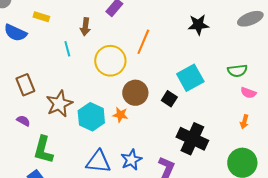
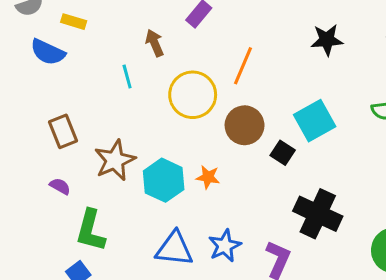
yellow rectangle: (41, 17) -> (74, 22), moved
brown arrow: (85, 27) -> (155, 43), turned 150
brown circle: (135, 93) -> (245, 125), moved

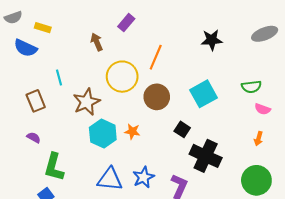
cyan line: (127, 76) -> (59, 78), moved
black square: (283, 153) -> (182, 129), moved
brown star: (115, 160) -> (87, 102), moved

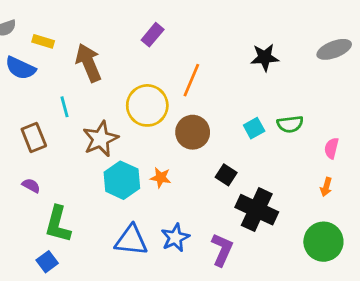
brown arrow: (97, 42) -> (89, 63), moved, size x1.6
green semicircle: (251, 87) -> (290, 124), moved
cyan square: (204, 94) -> (254, 128), size x0.6
pink semicircle: (263, 109) -> (331, 148), turned 84

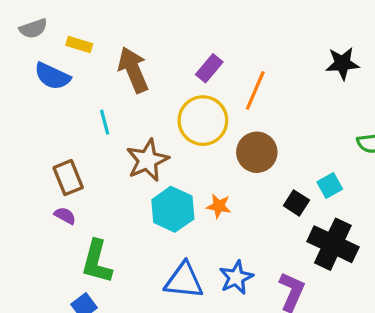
purple rectangle: (153, 35) -> (209, 68), moved
cyan square: (254, 128) -> (330, 186), moved
brown rectangle: (34, 138) -> (68, 178), moved

